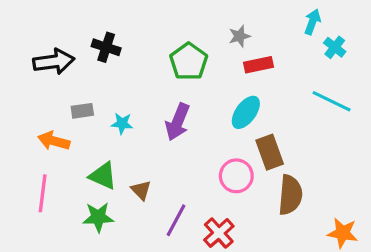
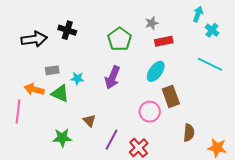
green triangle: (103, 176) -> (60, 93), moved
pink line: (43, 193) -> (18, 112), moved
brown semicircle: (290, 195) -> (189, 133), moved, size x0.7

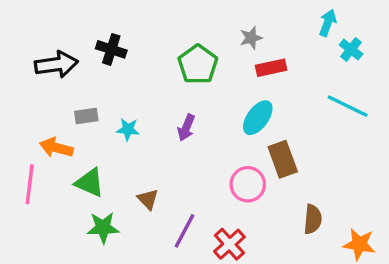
purple arrow: (112, 77) -> (186, 128), size x0.7
green triangle: (60, 93) -> (90, 183), moved

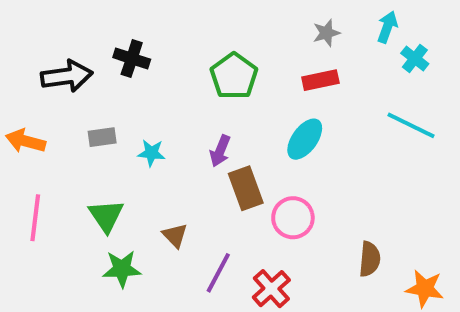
gray star: (251, 38) -> (326, 33), moved
orange arrow: (56, 148) -> (25, 141), moved
brown rectangle: (283, 159) -> (246, 188), moved
green triangle: (90, 183) -> (106, 216), turned 32

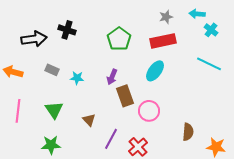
cyan arrow: (387, 27) -> (197, 14), turned -105
red rectangle: (320, 80) -> (163, 41), size x1.4
gray rectangle: (102, 137) -> (52, 70), turned 32
green star: (122, 269) -> (51, 145), moved

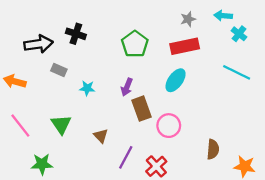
gray rectangle: (52, 70) -> (59, 70), moved
pink line: (18, 111) -> (20, 126), turned -45
green star: (51, 145) -> (42, 164), moved

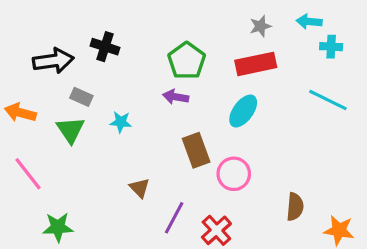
cyan cross: (239, 34) -> (331, 47), turned -35
purple arrow: (127, 87) -> (176, 97), moved, turned 78
green triangle: (61, 124) -> (70, 130), moved

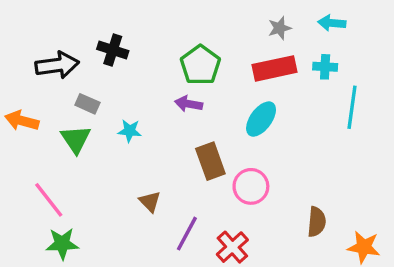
cyan cross: (331, 47) -> (325, 67), moved
cyan line: (328, 100) -> (352, 107), turned 72
pink line: (28, 174) -> (49, 200), moved

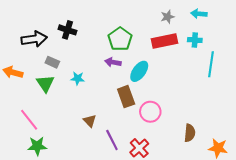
cyan ellipse: (261, 119) -> (139, 71), moved
purple line: (187, 234) -> (112, 140), turned -55

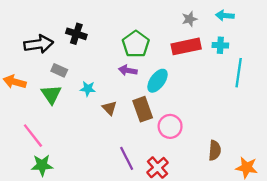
brown triangle: (90, 121) -> (109, 108), moved

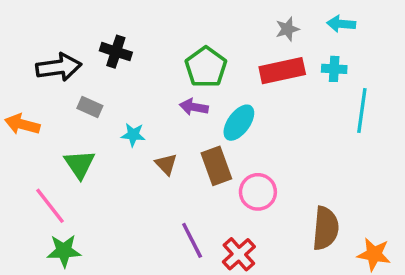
green triangle: (51, 94) -> (80, 164), moved
brown semicircle: (215, 150) -> (325, 228), size x1.4

